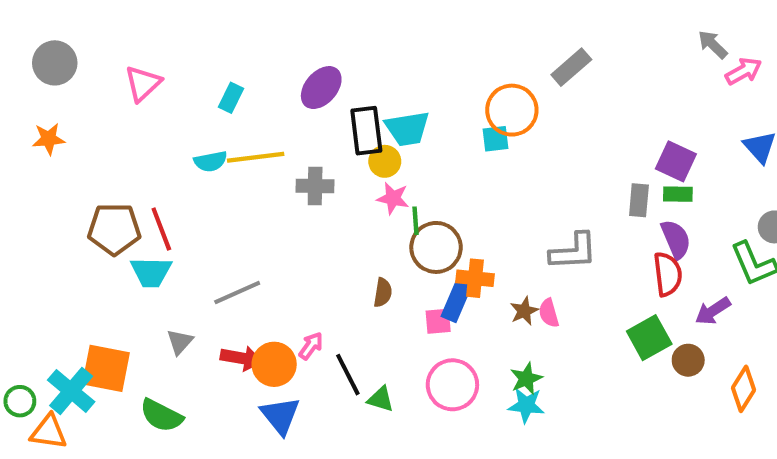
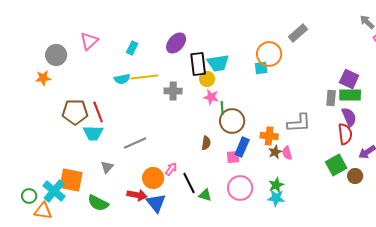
gray circle: (55, 63) -> (56, 55), moved
orange star: (49, 139) -> (43, 78), moved
green rectangle: (678, 194) -> (350, 95), size x1.5
orange cross: (475, 278) -> (269, 136), moved
red arrow: (241, 358) -> (137, 195), moved

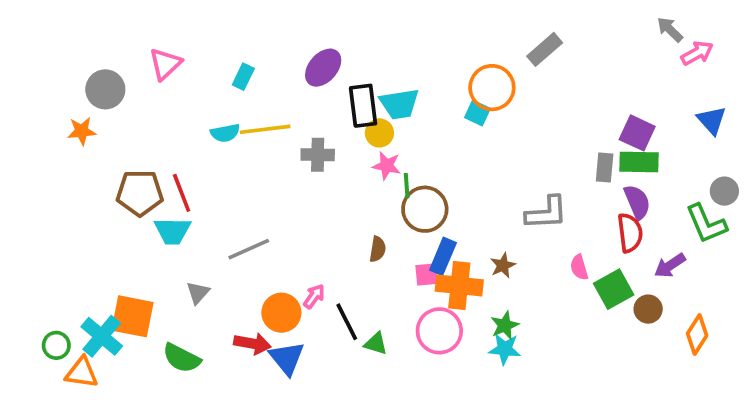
cyan square: (261, 68) -> (477, 113), turned 32
orange cross: (269, 136) -> (459, 285), moved, size x1.4
pink semicircle: (287, 153) -> (579, 267), moved

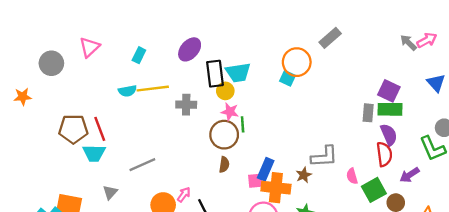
gray arrow: (670, 29) -> (408, 43), moved
orange star: (82, 131) -> (23, 97), moved
brown circle: (425, 209) -> (224, 135), moved
gray L-shape: (546, 213) -> (324, 157), moved

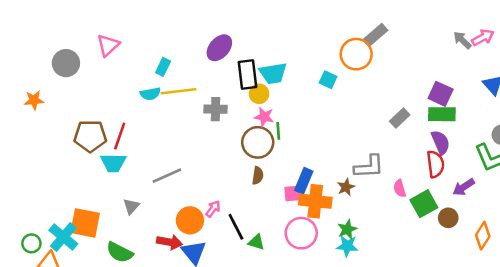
cyan rectangle: (139, 55) -> (163, 67), moved
orange circle: (297, 62) -> (356, 54), moved
gray rectangle: (368, 113) -> (400, 118), moved, turned 42
red line: (100, 129) -> (120, 136), turned 40

